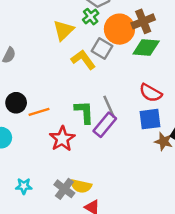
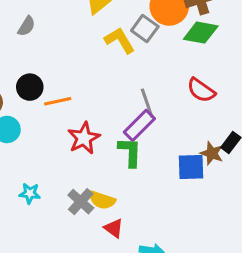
green L-shape: (84, 112) -> (130, 152), moved
blue square: (150, 119) -> (191, 167), moved

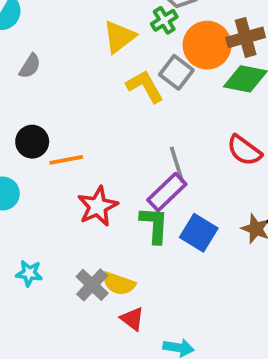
blue square: (191, 167) -> (199, 233), moved, turned 32

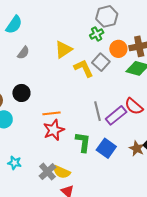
yellow triangle: (119, 37) -> (64, 50), moved
orange circle: (207, 45) -> (118, 49), size x0.7
orange line: (66, 160) -> (51, 113), moved
purple rectangle: (167, 192) -> (116, 115), moved

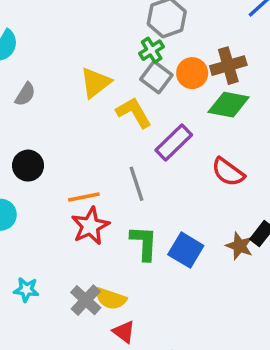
gray square: (101, 62) -> (156, 77), moved
gray line: (97, 111) -> (137, 184), moved
purple rectangle: (116, 115) -> (174, 143), moved

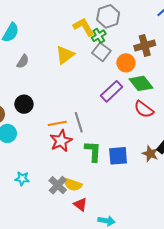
orange circle: (192, 73) -> (126, 63), moved
green diamond: (229, 105) -> (141, 83), moved, turned 40
yellow L-shape: (134, 112) -> (84, 27), moved
gray line: (137, 184) -> (79, 122), moved
blue square: (186, 250) -> (118, 156), turned -36

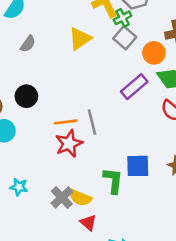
green L-shape: (93, 151) -> (113, 181), moved

